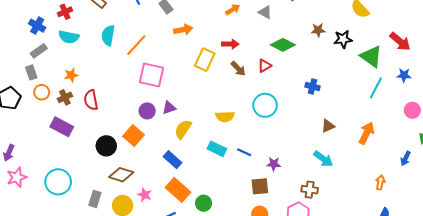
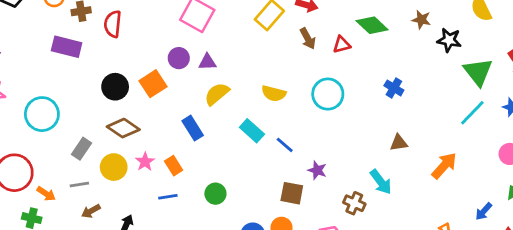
purple rectangle: (62, 127) -> (67, 47), turned -30
orange rectangle: (178, 190) -> (174, 166), moved, size x0.6
brown cross: (310, 190) -> (354, 203), moved

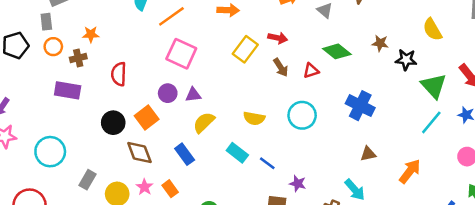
red semicircle: (113, 24) -> (119, 74), moved
blue cross: (394, 88) -> (360, 106), size x1.6
brown diamond: (123, 128) -> (139, 152), moved, turned 40

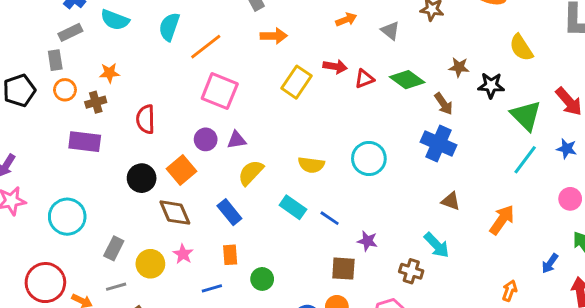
brown arrow: (281, 67) -> (444, 104), moved
red triangle: (311, 71) -> (364, 79), moved
brown triangle: (368, 154) -> (451, 201), turned 35
orange rectangle: (170, 189) -> (230, 255), moved, turned 35

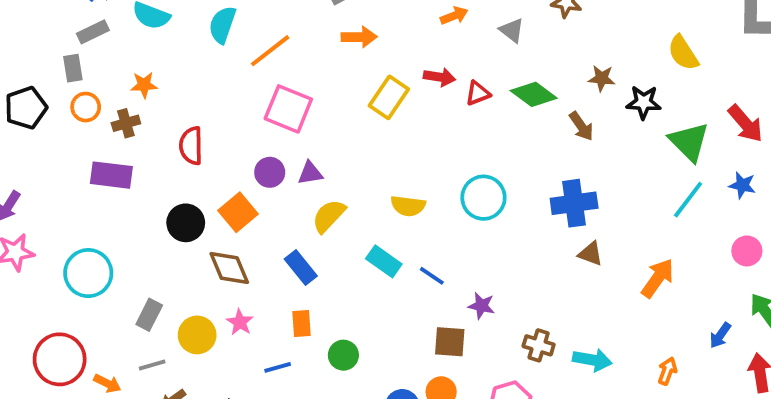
blue cross: (438, 143) -> (574, 203), moved, turned -32
cyan arrow: (437, 245) -> (592, 360), moved, turned -36

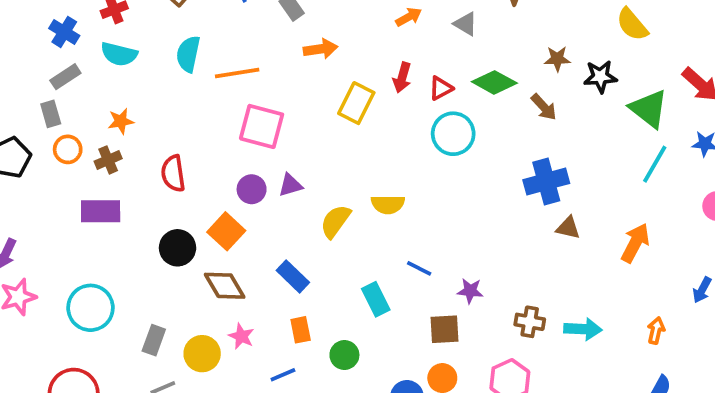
orange line: (270, 51) -> (237, 73), turned 36
red arrow: (439, 77) -> (402, 78), turned 104
cyan circle: (483, 198) -> (453, 134), moved
yellow semicircle: (329, 216) -> (335, 221), moved
cyan rectangle: (384, 261) -> (376, 299), moved, turned 36

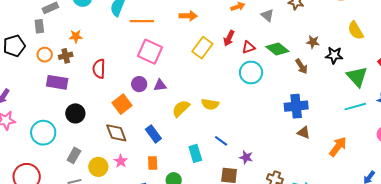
orange circle: (68, 149) -> (45, 55), moved
cyan line: (655, 164) -> (355, 107), turned 35
black circle: (178, 248) -> (75, 113), moved

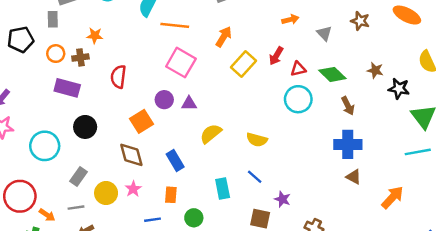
orange arrow: (188, 16) -> (224, 37), moved, turned -66
brown arrow: (301, 66) -> (348, 106), moved
yellow semicircle: (210, 104) -> (257, 140), moved

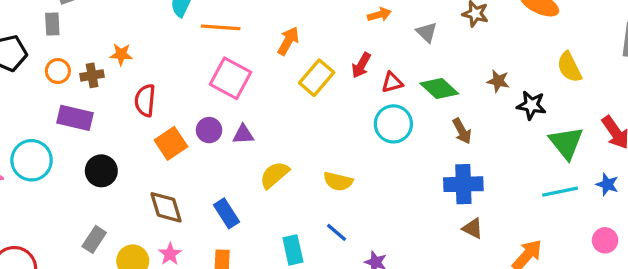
orange star: (95, 36) -> (121, 54), moved
orange square: (141, 121) -> (171, 143), moved
cyan circle: (45, 146) -> (32, 160), moved

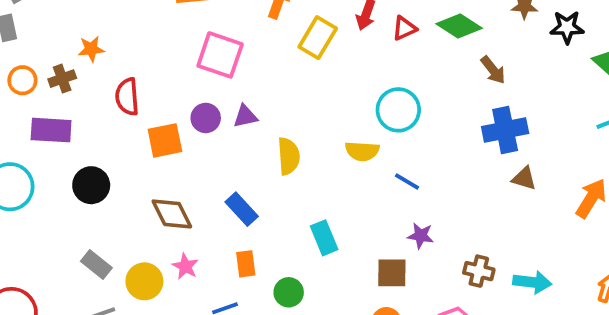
cyan circle: (393, 124) -> (398, 110), moved
orange square: (171, 143) -> (165, 140), turned 32
yellow semicircle: (274, 175) -> (289, 156), turned 136
blue line: (337, 232) -> (407, 181), moved
gray rectangle: (94, 239) -> (96, 264), turned -75

